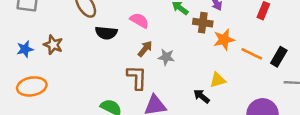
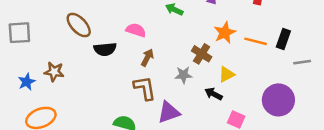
brown cross: (203, 23) -> (202, 54), moved, turned 36
gray star: (166, 57) -> (184, 75), moved

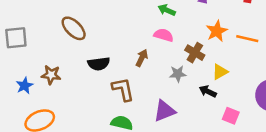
pink semicircle: (136, 30) -> (164, 35), moved
black semicircle: (105, 49) -> (99, 64), moved
brown L-shape: (145, 88) -> (123, 89), moved

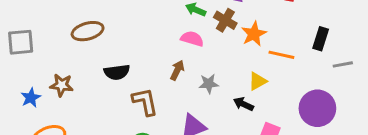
brown ellipse: (74, 28) -> (88, 31), turned -60
orange line: (247, 39) -> (281, 55), moved
brown cross: (195, 53) -> (225, 20), moved
brown arrow: (142, 58) -> (177, 70), moved

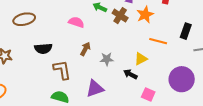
orange star: (254, 34) -> (145, 15), moved
pink semicircle: (192, 39) -> (76, 22), moved

